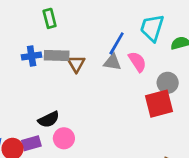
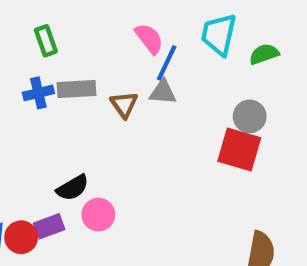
green rectangle: (50, 18) -> (46, 41), moved
pink semicircle: (137, 62) -> (149, 39), moved
brown triangle: (76, 64) -> (124, 105), moved
red square: (159, 104) -> (239, 149), turned 36

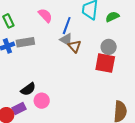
pink semicircle: (149, 39) -> (45, 15), moved
gray triangle: (163, 92) -> (66, 40), turned 32
brown triangle: (124, 105) -> (75, 46), moved

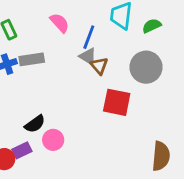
gray circle: (109, 47) -> (146, 67), size x1.5
red square: (105, 63) -> (117, 102), moved

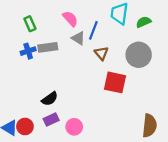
gray triangle: (88, 56) -> (78, 38), moved
pink circle: (53, 140) -> (74, 127), moved
purple rectangle: (22, 150) -> (51, 120), moved

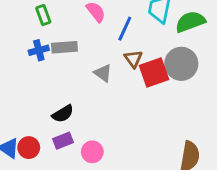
green semicircle: (144, 22) -> (190, 22), size x1.5
gray triangle: (78, 38) -> (103, 73), moved
red square: (115, 82) -> (154, 72), moved, turned -35

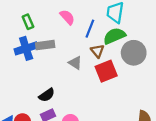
green semicircle: (190, 22) -> (114, 36), moved
blue cross: (39, 50) -> (26, 48), size x1.5
red square: (154, 72) -> (106, 71), moved

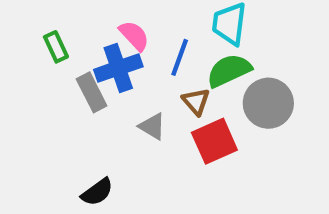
gray rectangle: (45, 45) -> (92, 92), turned 72
blue cross: (26, 48) -> (118, 68), moved

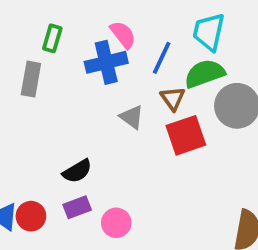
green rectangle: (56, 47) -> (52, 38), turned 36
gray rectangle: (92, 92) -> (31, 79), moved, turned 32

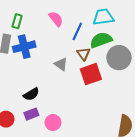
cyan trapezoid: (209, 32) -> (103, 17), turned 70
blue cross: (106, 62) -> (24, 47), moved

